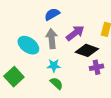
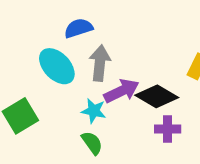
blue semicircle: (52, 14) -> (78, 28), moved
purple arrow: (75, 33) -> (121, 91), moved

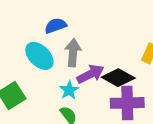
cyan star: (94, 111) -> (69, 90), turned 30
purple cross: (168, 129) -> (127, 103), size x1.6

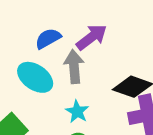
purple arrow: (90, 74) -> (92, 37), moved

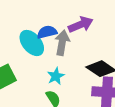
blue semicircle: (48, 38) -> (47, 32), moved

